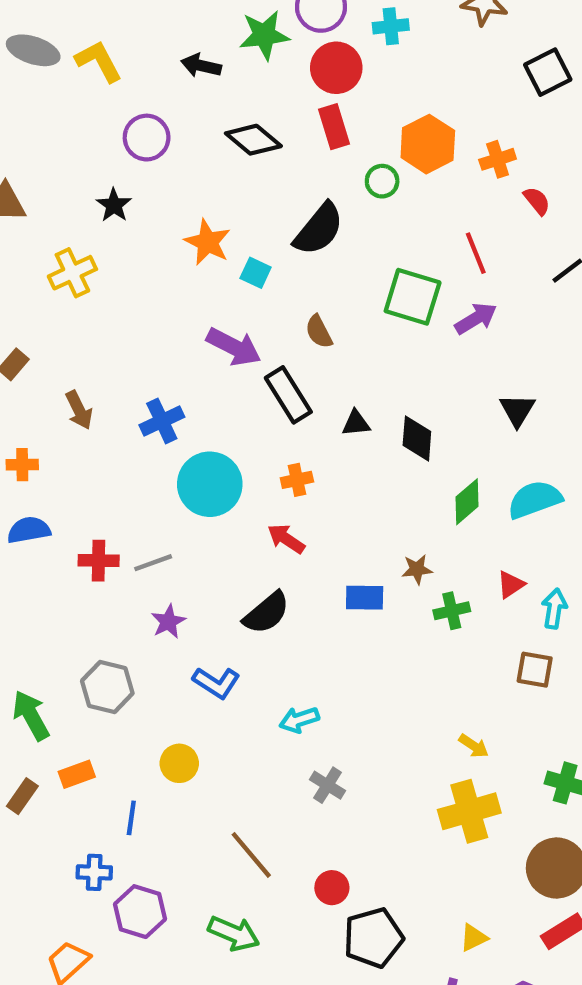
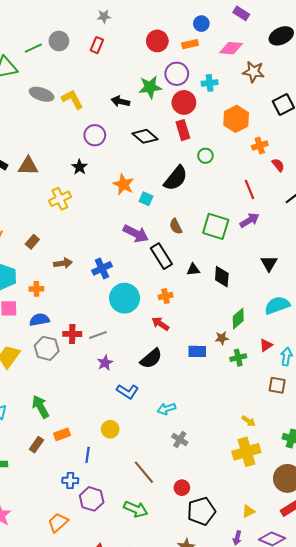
orange hexagon: (428, 144) -> (236, 119), moved
green square: (413, 297) -> (216, 226), moved
brown arrow: (79, 410) -> (63, 263), turned -72
green diamond: (467, 502) -> (238, 319), moved
gray hexagon: (107, 687) -> (47, 348), moved

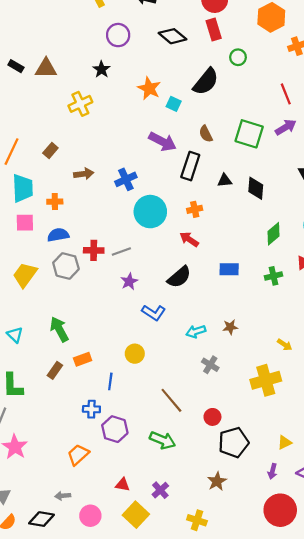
black rectangle: (161, 256) -> (190, 166), turned 50
brown star: (222, 338) -> (230, 327), moved
yellow cross: (246, 452) -> (266, 380), moved

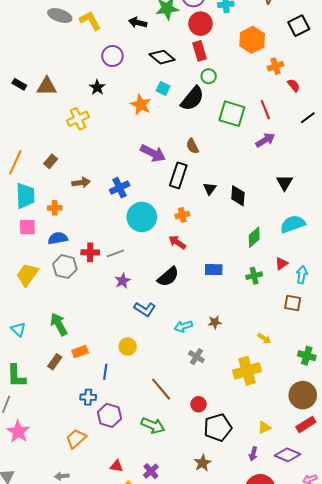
green circle: (238, 57) -> (209, 76), moved
cyan square: (174, 104) -> (163, 88), moved
green square: (249, 134) -> (232, 114), moved
black triangle: (225, 180) -> (210, 189), turned -48

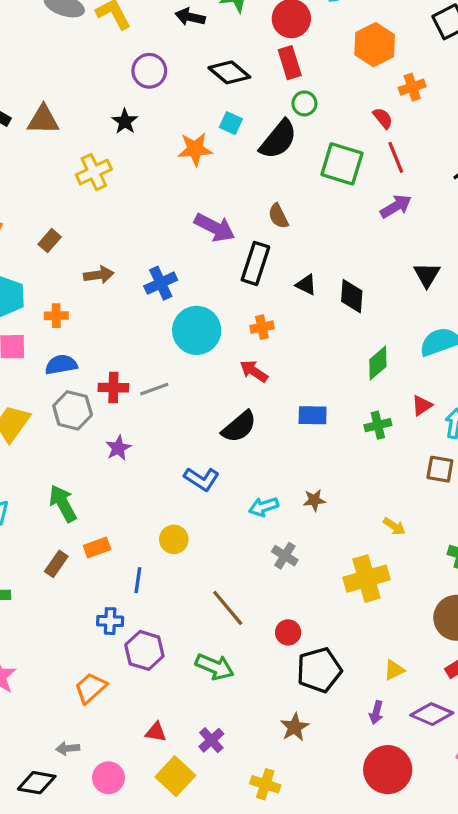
red semicircle: (294, 85) -> (383, 118), moved
orange star: (141, 105) -> (195, 149), turned -30
black triangle: (210, 189) -> (306, 285), turned -40
purple star: (123, 281) -> (118, 448), moved

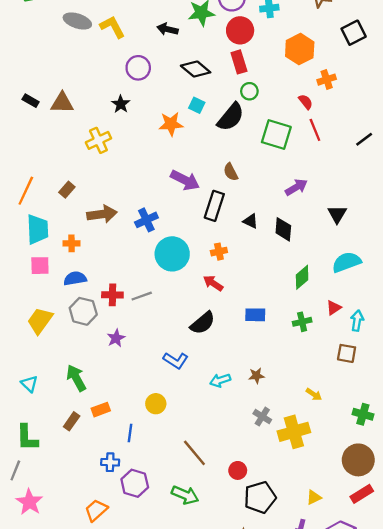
purple arrow: (396, 206) -> (296, 187), moved
brown arrow: (99, 275) -> (102, 214), size x1.4
gray cross: (285, 556) -> (262, 417), moved

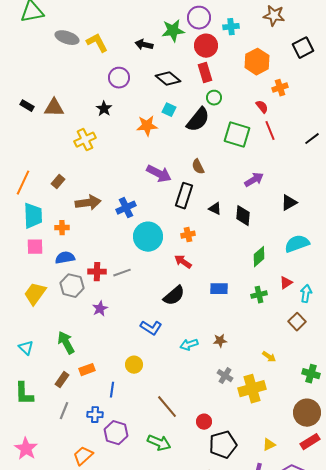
black triangle: (337, 214) -> (289, 203), turned 30
brown square: (347, 353) -> (297, 322), turned 36
gray line: (15, 470) -> (64, 411), moved

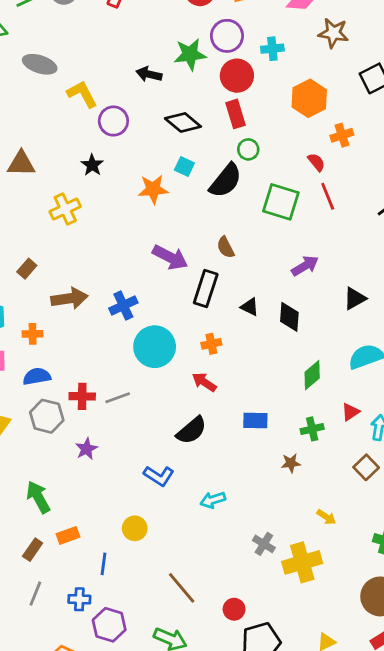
yellow L-shape: (97, 43) -> (82, 94), moved
brown star: (220, 341) -> (291, 463), moved

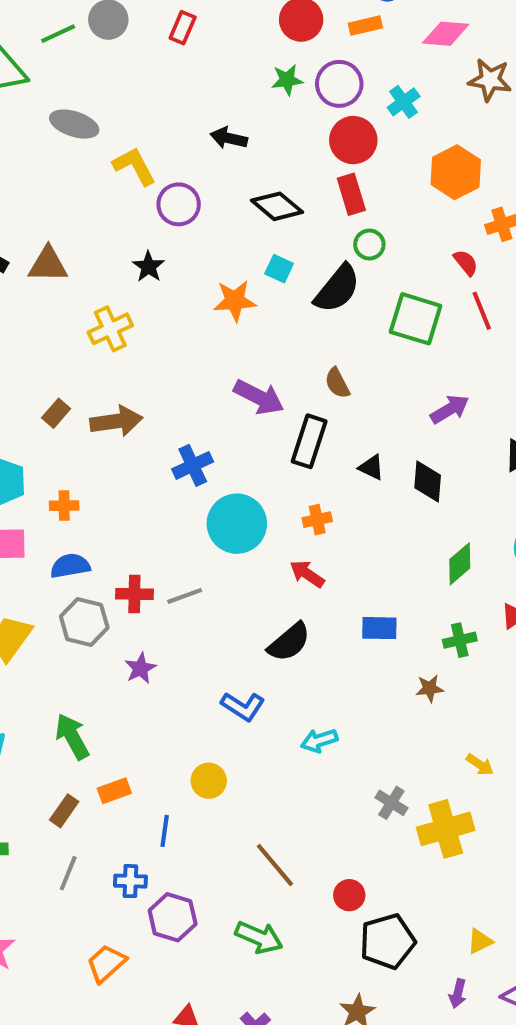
cyan cross: (272, 49) -> (404, 102), turned -30
green star: (190, 54) -> (287, 80), moved, size x0.7
brown arrow: (69, 298) -> (116, 421), moved

